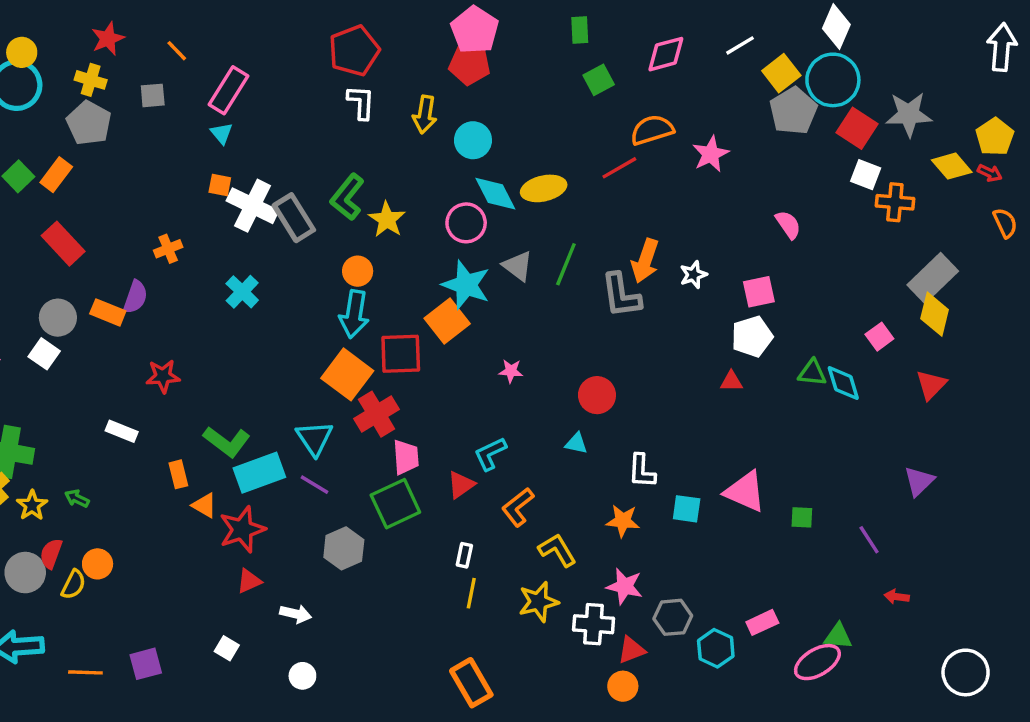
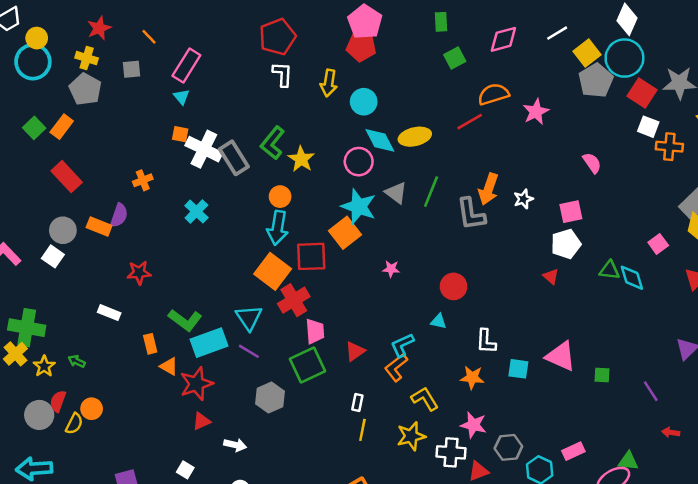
red triangle: (731, 381) -> (551, 276), turned 42
cyan L-shape: (490, 454) -> (402, 345), moved

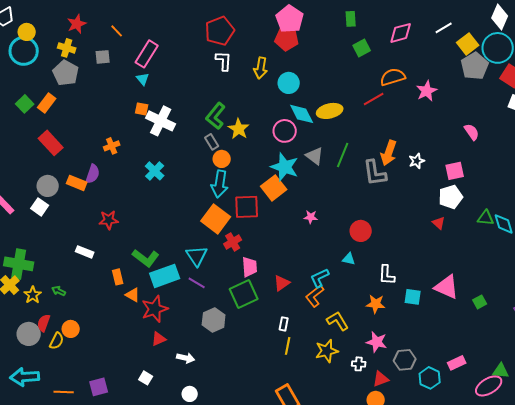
gray rectangle: (234, 158) -> (212, 142), moved, size x0.6
red cross: (294, 300) -> (233, 242), size x0.7
green square: (602, 375) -> (480, 302), turned -32
white cross: (451, 452) -> (359, 364), size x0.6

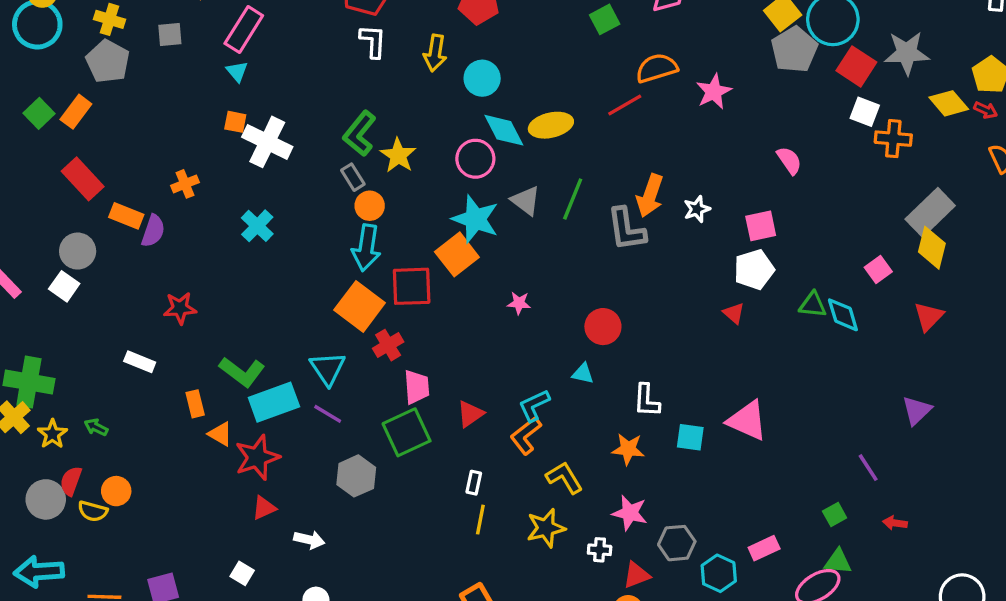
orange rectangle: (77, 183) -> (126, 216), moved
green square: (480, 302) -> (835, 515), moved
yellow semicircle: (57, 341) -> (93, 511), turned 78

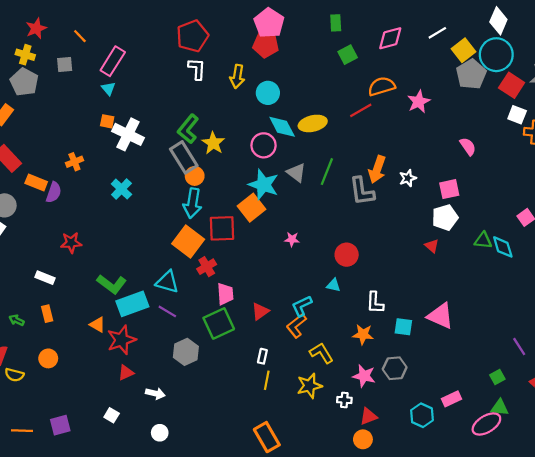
gray rectangle: (353, 177) -> (184, 157), size x1.8
cyan triangle: (328, 369) -> (167, 282), turned -40
orange rectangle: (195, 404) -> (47, 314), moved
orange circle: (116, 491) -> (48, 358), moved
gray hexagon: (677, 543) -> (395, 368), moved

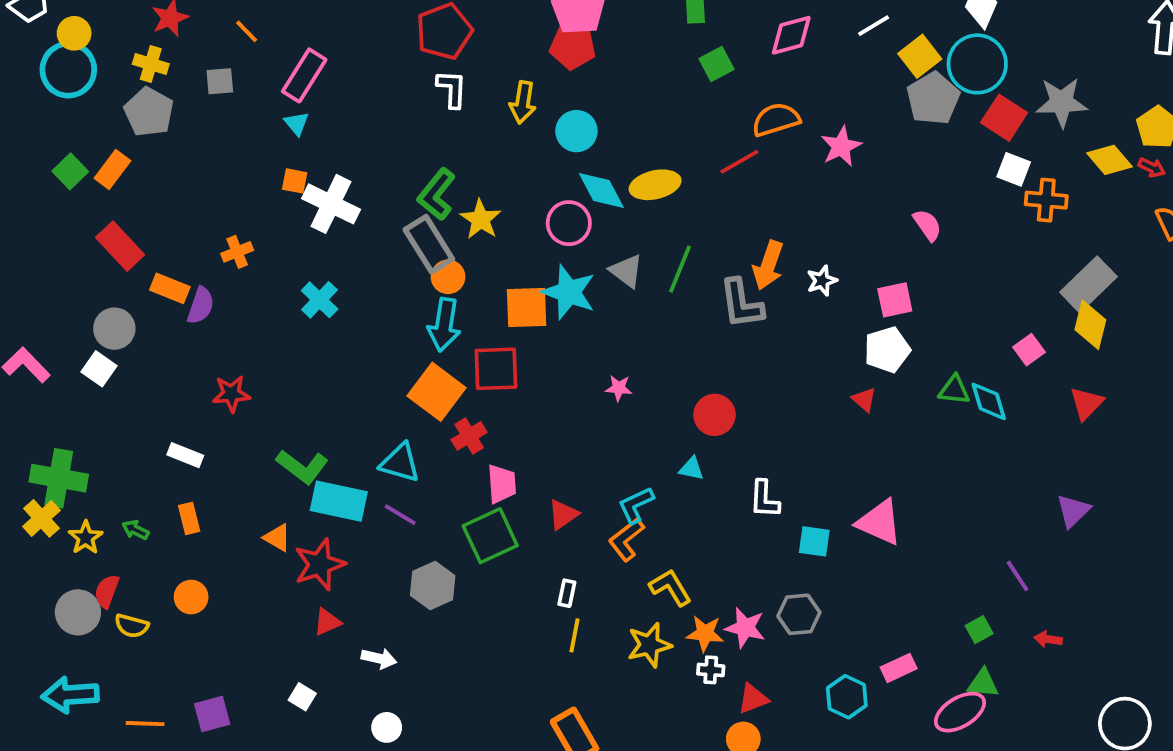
orange square: (251, 208) -> (527, 307), moved, turned 36
cyan rectangle: (132, 304) -> (339, 501), turned 32
orange star: (363, 334) -> (705, 633), moved

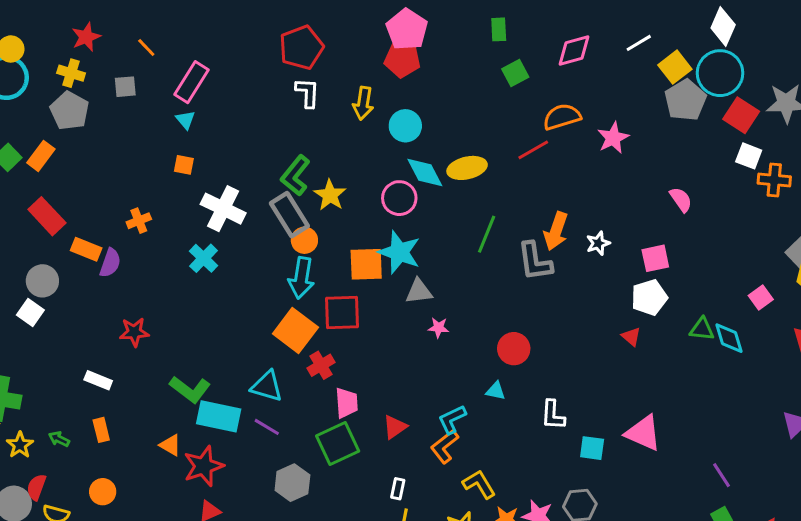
white cross: (331, 204) -> (223, 209), moved
gray triangle: (626, 271) -> (419, 291), moved, turned -44
purple line: (1017, 576) -> (722, 475), moved

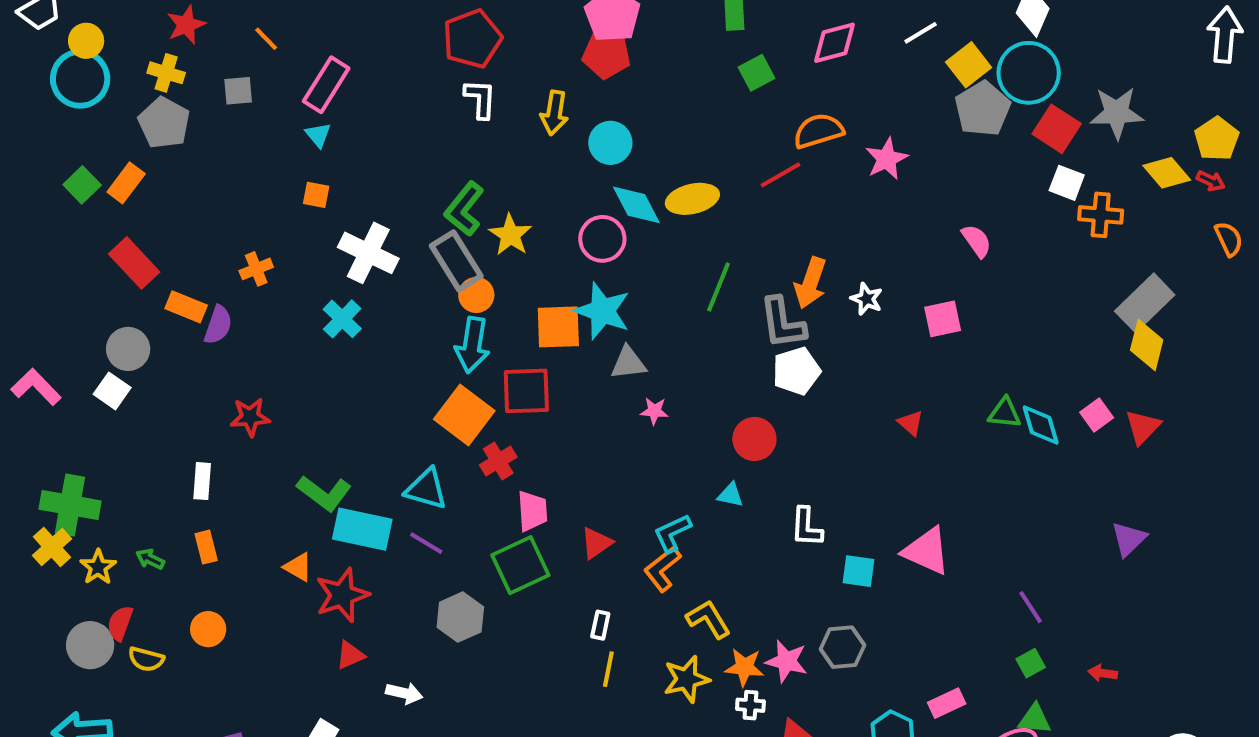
white star: (598, 243) -> (867, 299), turned -30
white pentagon: (649, 297) -> (796, 371), moved
pink square: (761, 297) -> (1097, 415), moved
white rectangle: (98, 380) -> (202, 481), turned 72

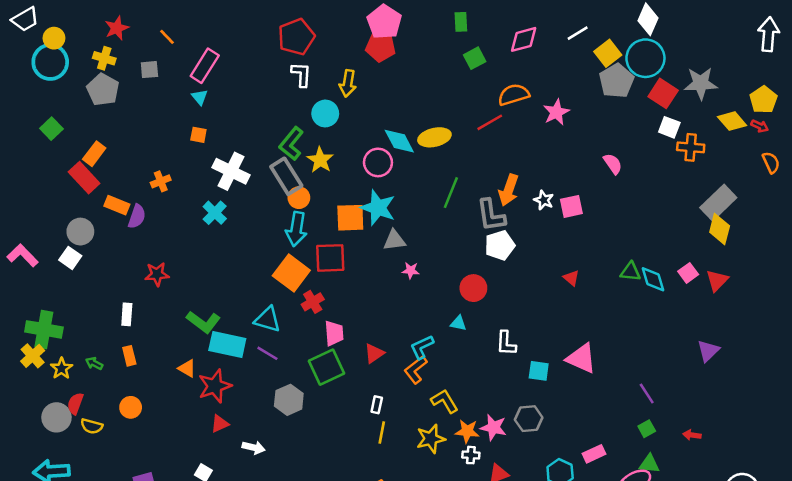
cyan circle: (610, 143) -> (325, 113), moved
orange rectangle: (126, 183) -> (94, 154), moved
pink square: (943, 319) -> (571, 206), moved

